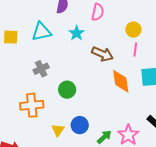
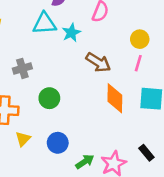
cyan triangle: (41, 32) -> (44, 24), moved
yellow triangle: (58, 130) -> (23, 139), moved

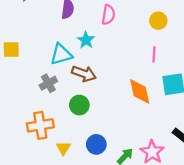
cyan triangle: (44, 24) -> (61, 54), moved
yellow circle: (140, 39) -> (158, 21), moved
brown arrow: (98, 62) -> (84, 74), moved

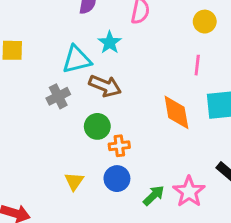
orange cross: (40, 125) -> (119, 146), moved, size x0.6

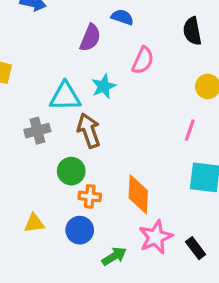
brown arrow: (105, 86) -> (89, 131), turned -144
orange diamond: (176, 112) -> (138, 194), moved
yellow triangle: (74, 181) -> (34, 223), turned 36
pink star: (189, 192) -> (156, 237), moved

